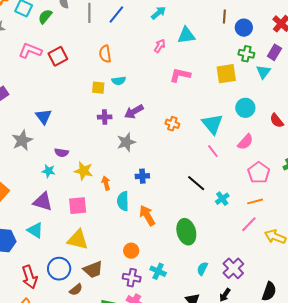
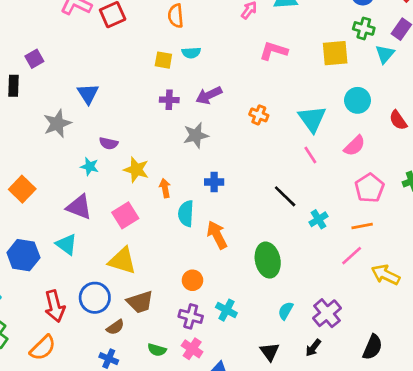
pink square: (78, 206) -> (125, 215), turned -30

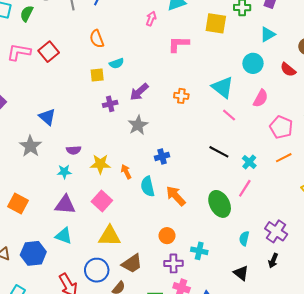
yellow square: (335, 53) -> (216, 23), moved, turned 30
cyan triangle: (385, 54) -> (268, 34), moved, turned 35
pink line: (352, 256) -> (245, 188), moved

